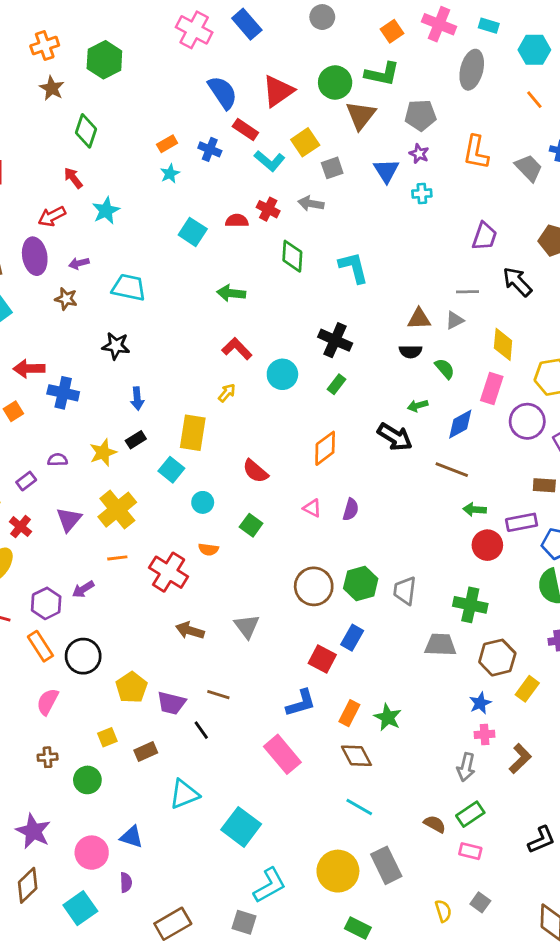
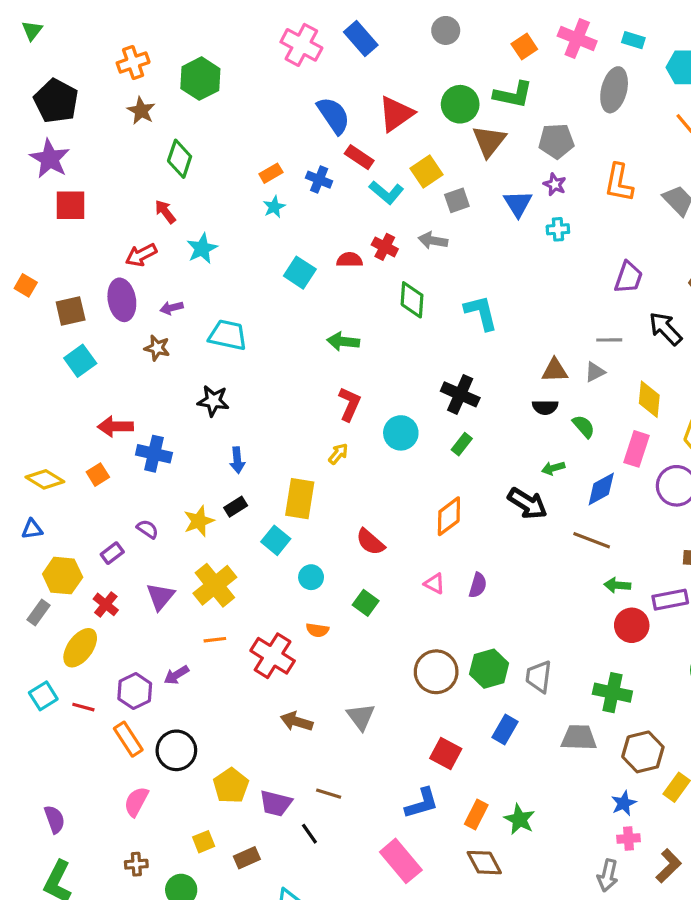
red L-shape: (237, 349) -> (350, 404), turned 68
purple semicircle: (58, 460) -> (148, 529), turned 36
blue rectangle: (352, 638) -> (505, 730), moved

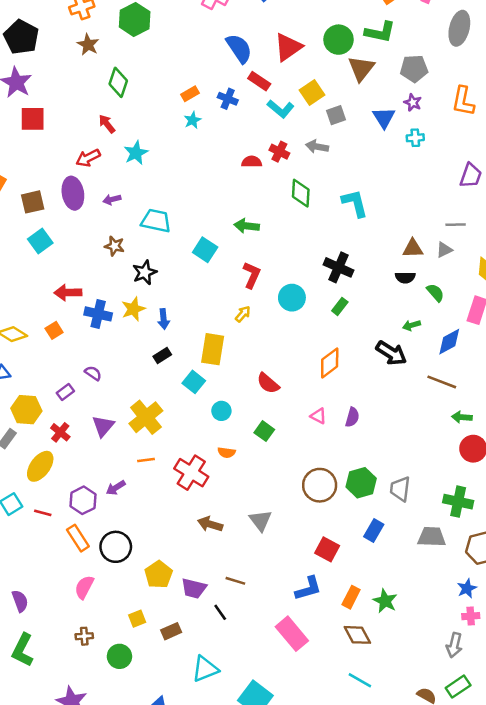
cyan square: (300, 273) -> (205, 250), moved
brown star: (157, 348) -> (114, 246), moved
black star: (213, 401) -> (145, 272), turned -30
yellow star: (199, 521) -> (133, 309), moved

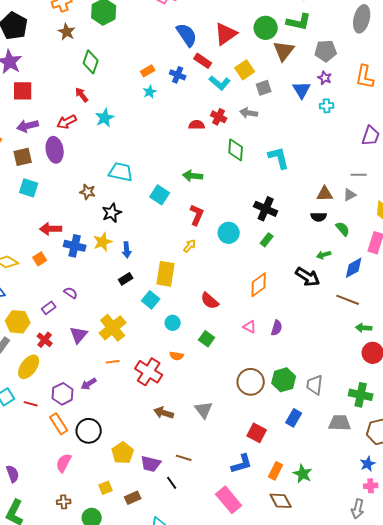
purple arrow: (112, 199) -> (28, 126), moved, size x1.5
cyan square: (40, 241) -> (29, 188), turned -36

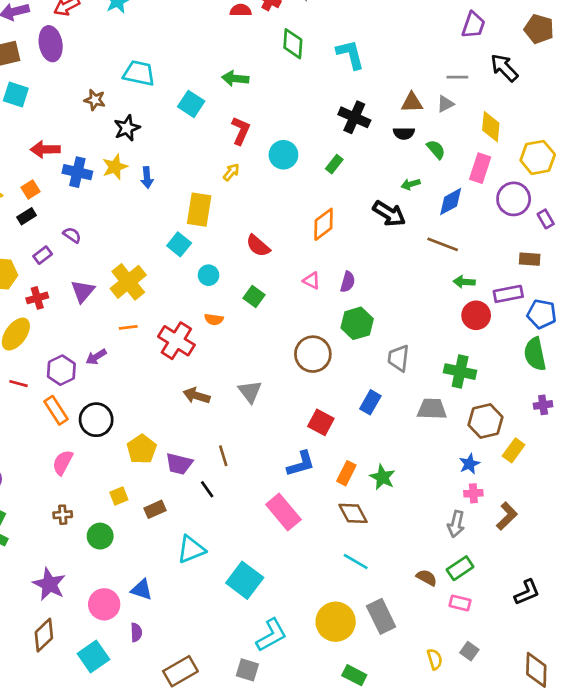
black cross: (266, 209) -> (354, 117), moved
black rectangle: (126, 279) -> (27, 216), moved
red cross: (45, 340) -> (37, 298), turned 35
green hexagon: (284, 380) -> (357, 323), moved
brown line: (184, 458) -> (223, 456), turned 56

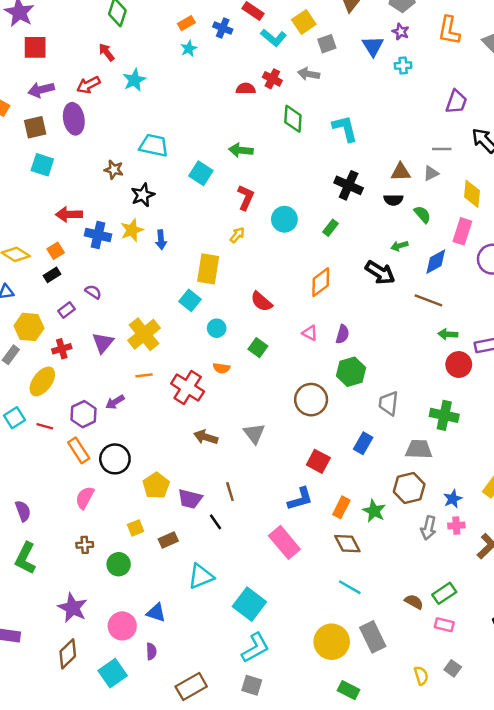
brown hexagon: (485, 421) -> (409, 488), moved
gray arrow: (456, 524) -> (428, 528), moved
cyan L-shape: (271, 635) -> (255, 648), moved

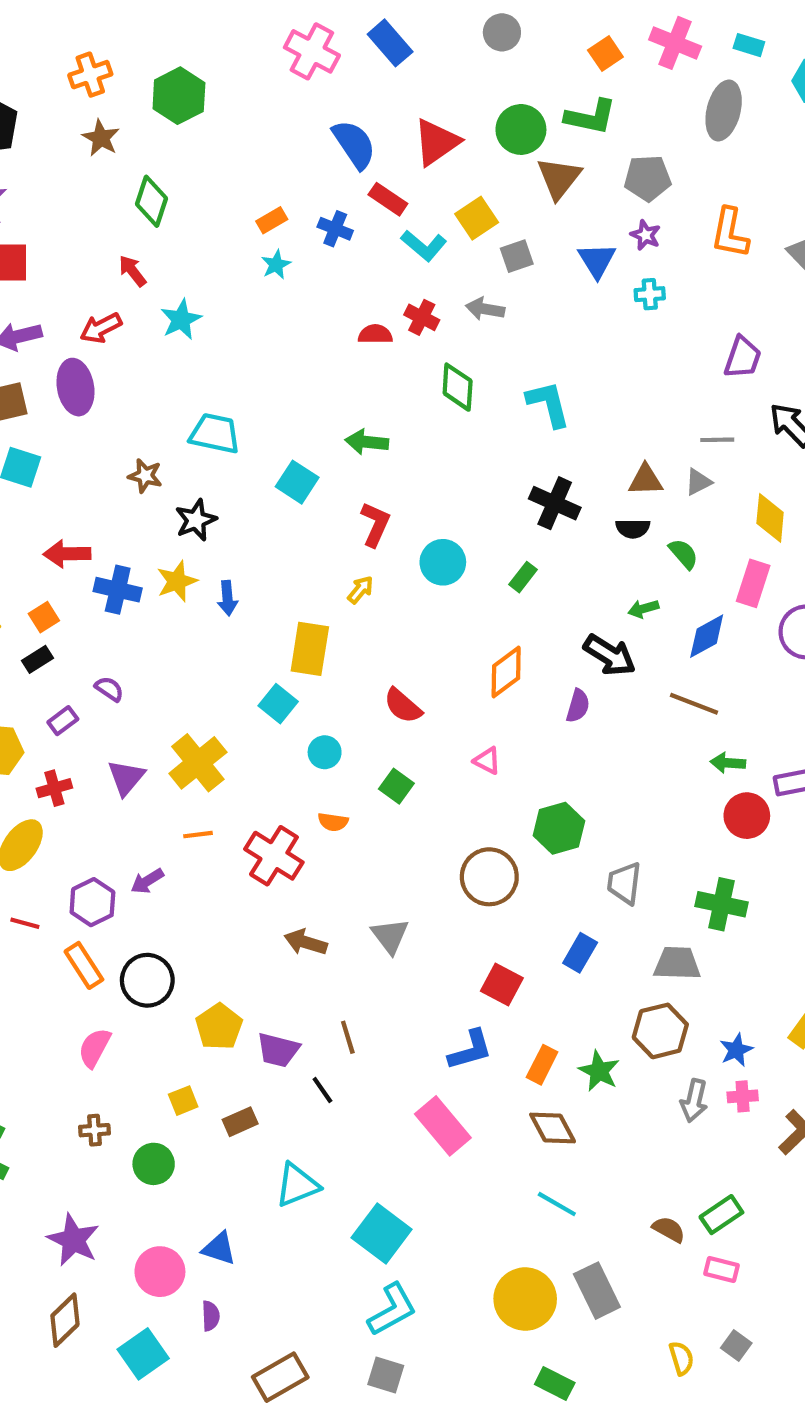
purple semicircle: (343, 334) -> (578, 706), moved

